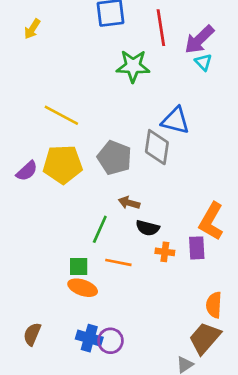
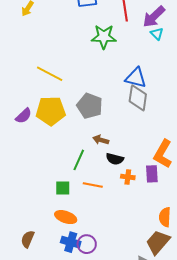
gray diamond: (157, 147) -> (138, 98), moved
orange ellipse: (83, 288) -> (66, 217), moved

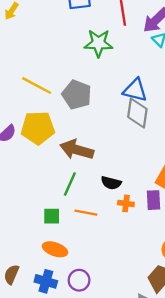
gray pentagon: (90, 106) -> (77, 95), moved
brown arrow: (101, 140) -> (77, 150), moved, size x1.8
blue cross: (71, 242) -> (46, 281), moved

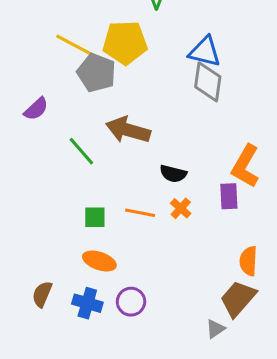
gray pentagon: (77, 95) -> (96, 73), moved
yellow pentagon: (38, 128) -> (125, 43), moved
green line: (70, 184) -> (81, 151), moved, turned -65
orange cross: (126, 203) -> (181, 208), moved, turned 35

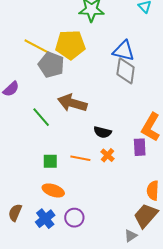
blue cross: (87, 303) -> (45, 219), turned 36

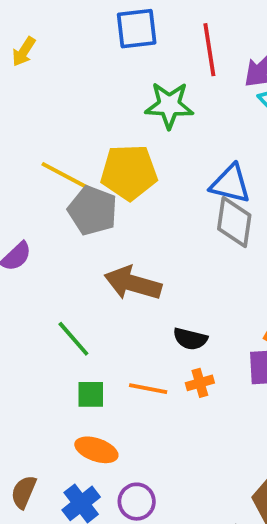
green line: (41, 117) -> (73, 339), moved
orange cross: (108, 155) -> (200, 383), turned 32

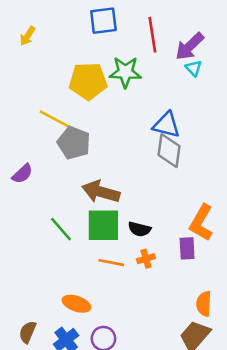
yellow pentagon: (129, 172) -> (88, 81), moved
green square: (91, 394) -> (103, 225), moved, size x1.8

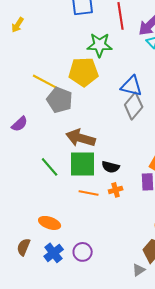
yellow arrow: (28, 36) -> (18, 25), moved
yellow pentagon: (88, 81) -> (84, 72), moved
gray diamond: (169, 151) -> (134, 106), turned 32
orange ellipse: (76, 304) -> (50, 223), moved

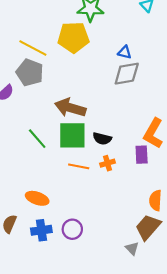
blue triangle: (132, 86) -> (125, 52), size x0.6
gray pentagon: (60, 100) -> (30, 73), moved
gray diamond: (134, 106) -> (127, 74), turned 40
blue cross: (54, 253) -> (41, 230), turned 30
gray triangle: (139, 270) -> (132, 248), turned -40

